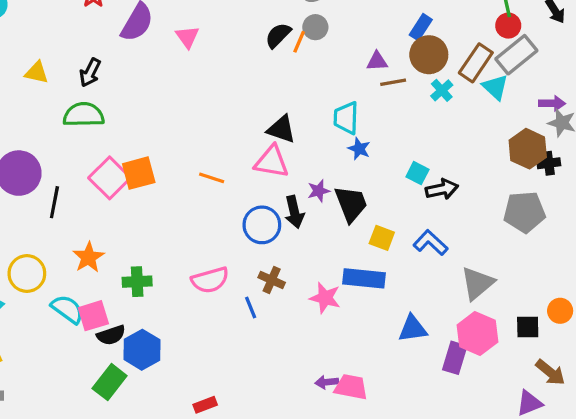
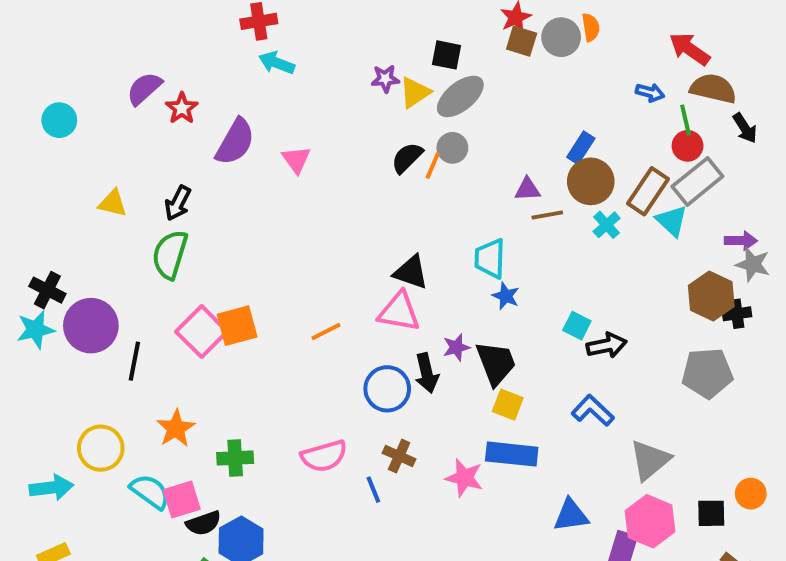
green semicircle: (84, 115) -> (170, 254), turned -72
orange line: (212, 178) -> (326, 332), turned -45
yellow square: (382, 238) -> (508, 405), moved

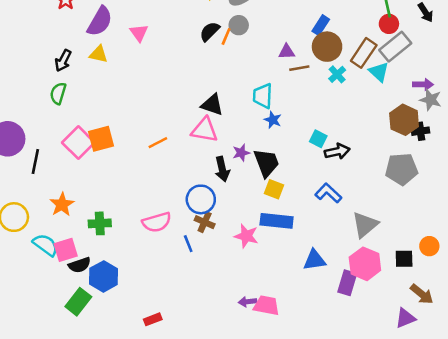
yellow triangle: (113, 203) -> (99, 54), moved
green semicircle: (170, 254) -> (58, 93), size x0.7
blue circle: (387, 389) -> (201, 199), moved

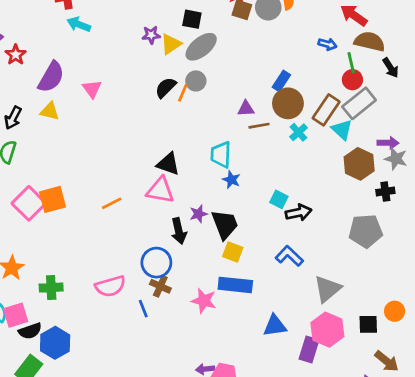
brown hexagon: (404, 120) -> (359, 164), moved

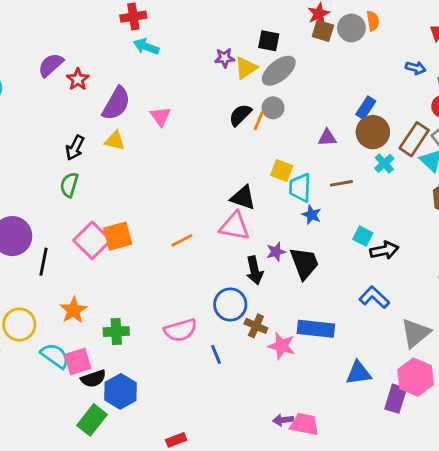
brown line: (259, 126) -> (341, 183), moved
yellow square: (233, 252) -> (282, 171), moved
brown cross: (160, 286) -> (256, 326), moved

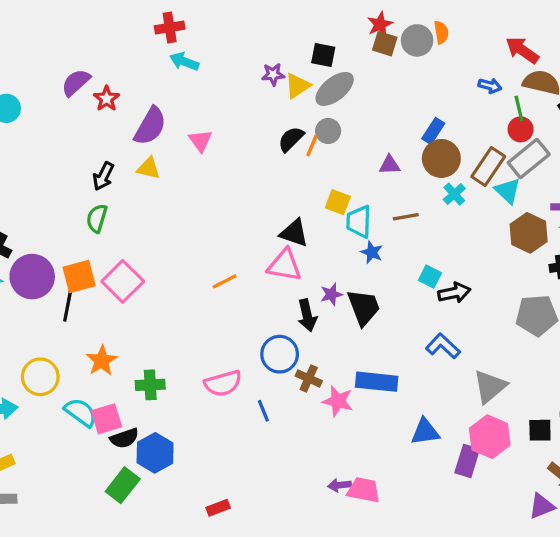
orange square: (118, 236) -> (79, 277), moved

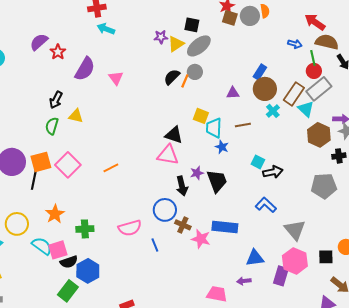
yellow triangle: (149, 168) -> (76, 116), moved
orange line: (225, 281) -> (111, 168), moved
gray triangle: (490, 387) -> (295, 230), turned -30
purple arrow: (339, 485) -> (244, 281), moved

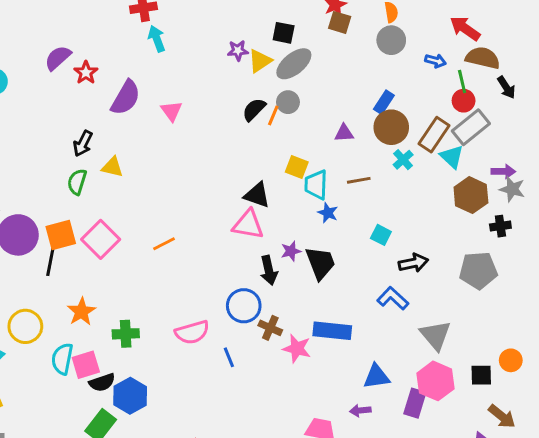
gray circle: (250, 16) -> (391, 40), moved
cyan arrow: (106, 29) -> (157, 39), turned 48
black arrow: (273, 172) -> (413, 263), moved
cyan semicircle: (42, 246) -> (62, 359), turned -115

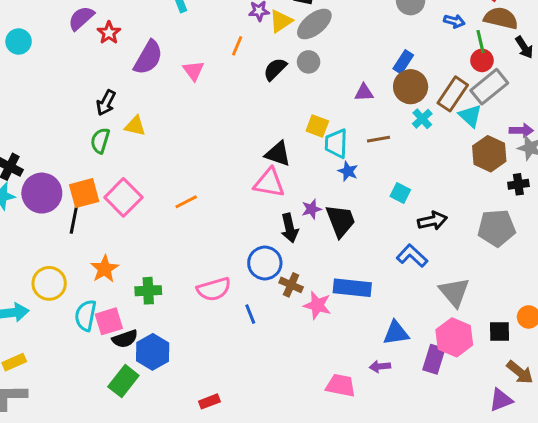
orange line: (273, 115) -> (237, 46), moved

